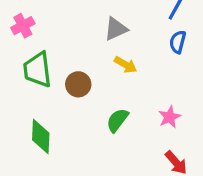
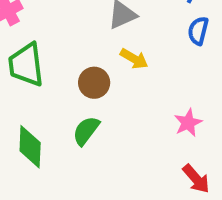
brown circle: (78, 84) -> (94, 83), moved
green semicircle: (117, 120) -> (86, 131), moved

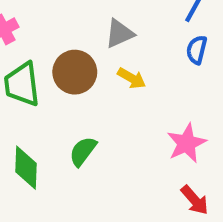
brown circle: (94, 83) -> (75, 72), moved, size x1.4
pink star: (188, 123) -> (187, 143), size x1.4

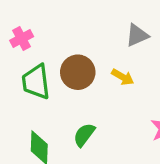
gray triangle: (119, 33) -> (137, 35), moved

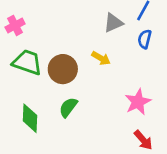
brown circle: (78, 72) -> (63, 69), moved
green trapezoid: (36, 82) -> (27, 62), turned 116

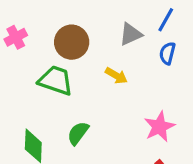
green trapezoid: (27, 62) -> (56, 80), moved
brown circle: (63, 69) -> (72, 42), moved

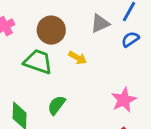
blue semicircle: (167, 53) -> (130, 39), turned 42
yellow arrow: (116, 76) -> (78, 58), moved

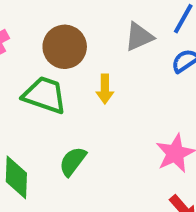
yellow arrow: (78, 58) -> (105, 89), turned 60

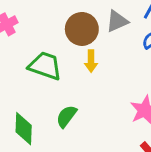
brown circle: (65, 47) -> (82, 29), moved

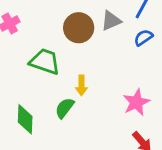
yellow arrow: (91, 61) -> (81, 85), moved

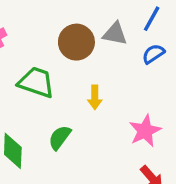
gray triangle: (111, 21) -> (115, 34), turned 35
yellow arrow: (81, 85) -> (95, 97), moved

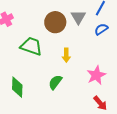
gray triangle: (115, 34) -> (78, 17), turned 49
green semicircle: (60, 137) -> (55, 82), moved

